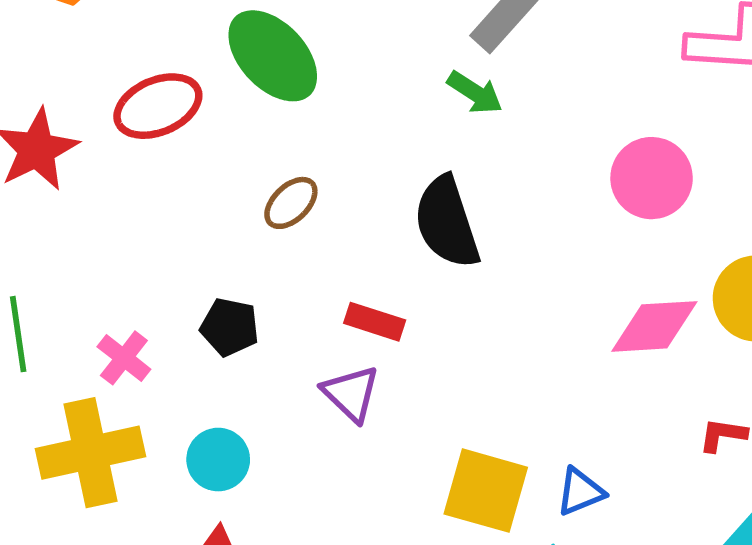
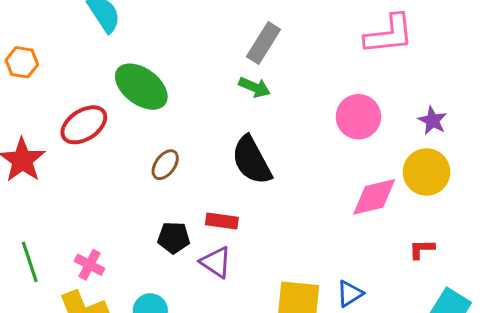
black pentagon: (230, 327) -> (174, 238), moved

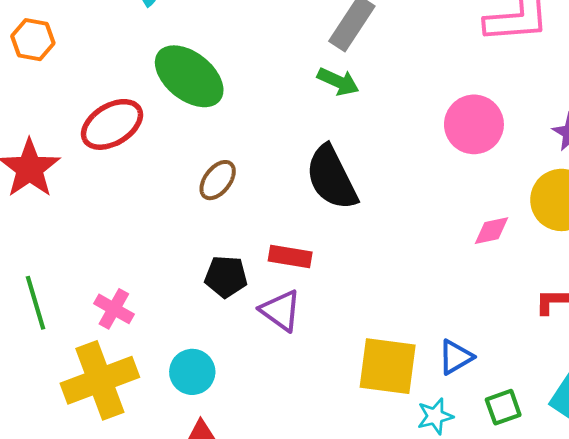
pink diamond: (374, 197) -> (492, 231), size x0.6

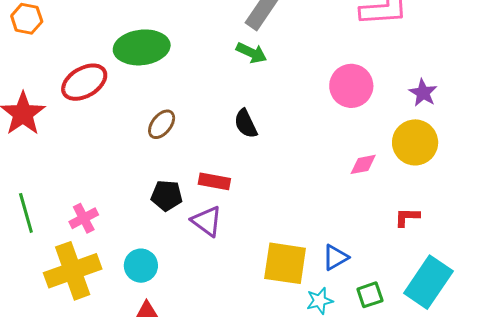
green ellipse: (189, 76) -> (142, 47), turned -46
black semicircle: (332, 178) -> (246, 124), size x0.6
pink cross: (114, 309) -> (84, 218), turned 32

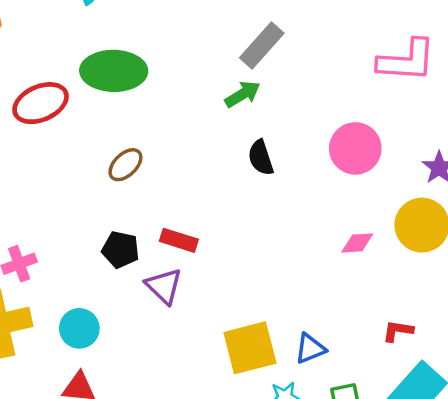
green arrow: (252, 53) -> (243, 94), turned -64
black semicircle: (246, 124) -> (261, 158), moved
red L-shape: (407, 217) -> (398, 331), moved
yellow square: (285, 263) -> (250, 348), turned -30

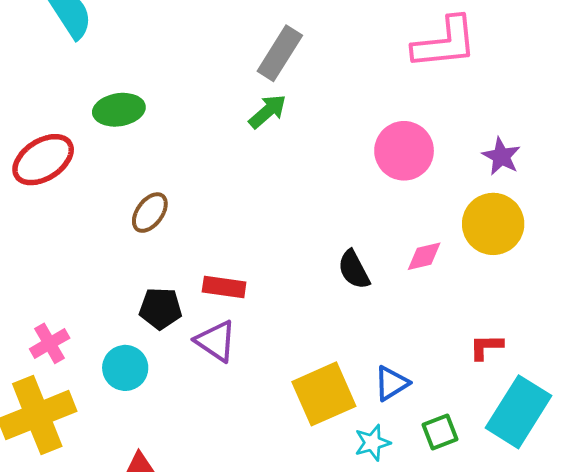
green ellipse: (114, 71) -> (119, 110), size x0.7
black semicircle: (261, 158) -> (354, 270), moved
cyan circle: (79, 328) -> (125, 368), moved

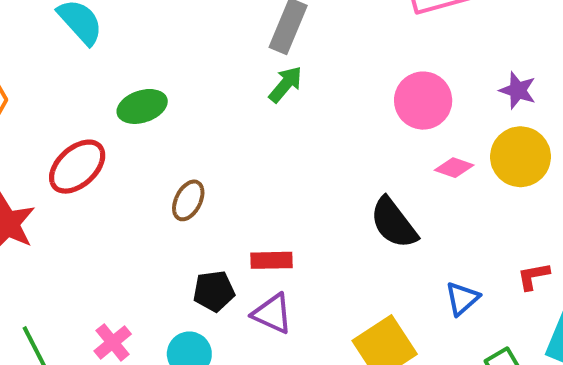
pink diamond: (424, 256) -> (454, 168), moved, turned 42
black semicircle: (354, 270) -> (394, 223), size x1.4
blue triangle: (391, 383) -> (462, 299), moved

